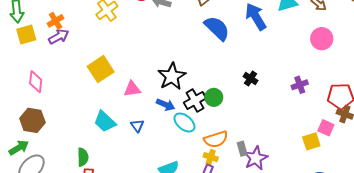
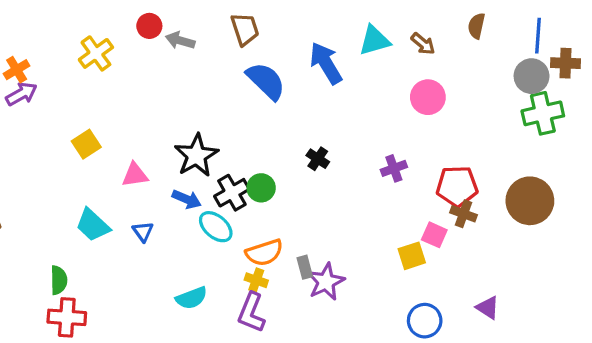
yellow square: (101, 69) -> (86, 144), size x0.7

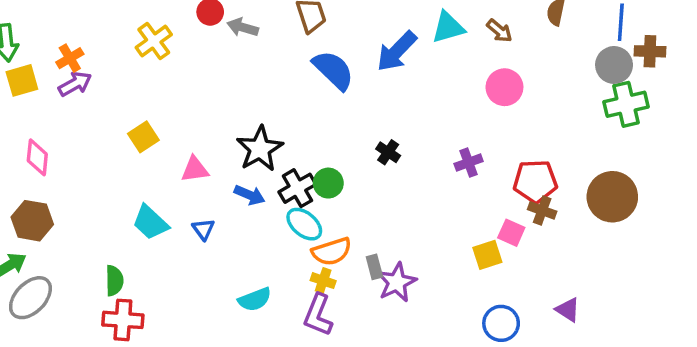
blue arrow: (326, 63) -> (397, 51), turned -105
cyan ellipse: (216, 227) -> (304, 224), moved

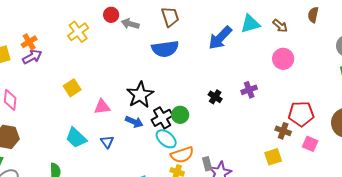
blue semicircle: (333, 70) -> (165, 49), moved, turned 128
purple cross: (469, 163) -> (249, 90), moved
brown cross: (542, 210) -> (283, 131), moved
pink square: (511, 233) -> (310, 144), moved

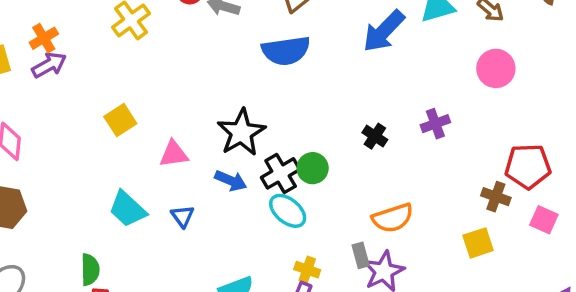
orange semicircle: (182, 155) -> (393, 218), moved

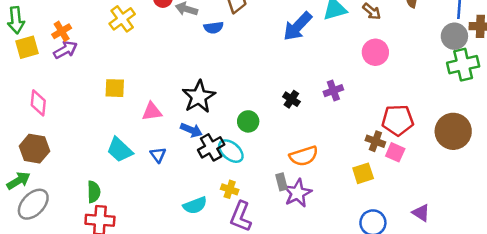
blue semicircle: (286, 51) -> (214, 28), moved, size x0.6
yellow square: (120, 120) -> (115, 88), turned 35
black cross: (281, 173) -> (211, 147), moved
pink square: (544, 220) -> (395, 152), moved
yellow cross: (307, 270) -> (230, 189), moved

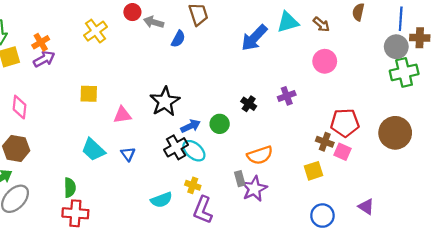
blue semicircle: (214, 28) -> (178, 39), turned -54
green circle: (248, 121) -> (220, 124), moved
blue arrow: (191, 130) -> (191, 126), moved, turned -48

